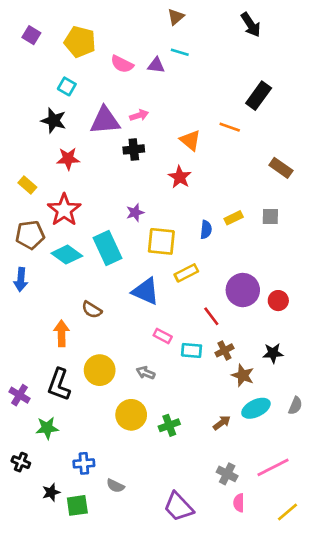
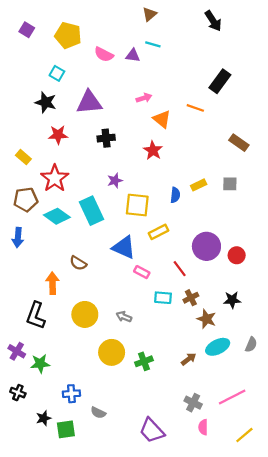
pink arrow: (139, 115) -> (144, 98), moved
black cross: (134, 149) -> (106, 138), moved
pink rectangle: (163, 336) -> (142, 272), moved
black L-shape: (59, 385) -> (36, 316), moved
purple cross: (19, 395) -> (17, 351), moved

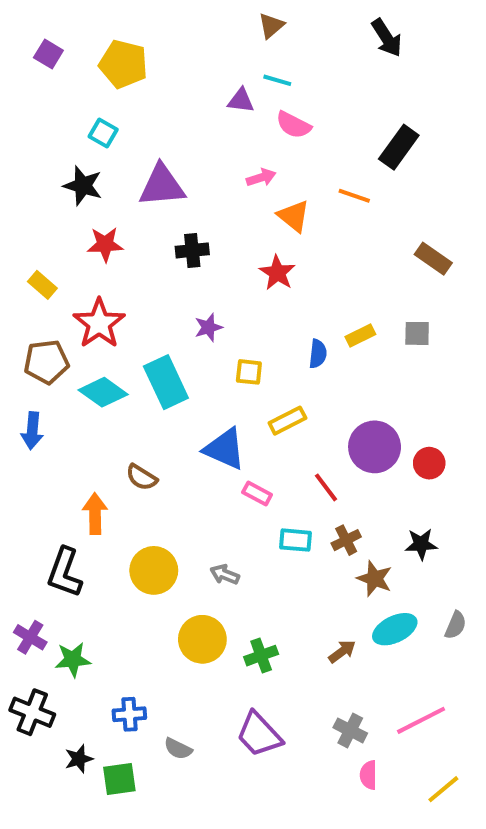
pink semicircle: (104, 54) -> (294, 125), moved
yellow square: (137, 205) -> (249, 372), size x0.6
black cross: (18, 393) -> (32, 712), size x1.5
purple trapezoid: (152, 431) -> (259, 734), moved

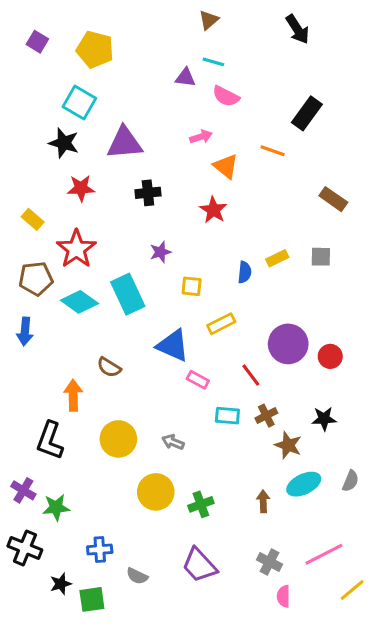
cyan square: (103, 133) -> (79, 102), size x1.5
brown arrow: (342, 651) -> (263, 501), turned -55
yellow line: (443, 789) -> (352, 590), moved

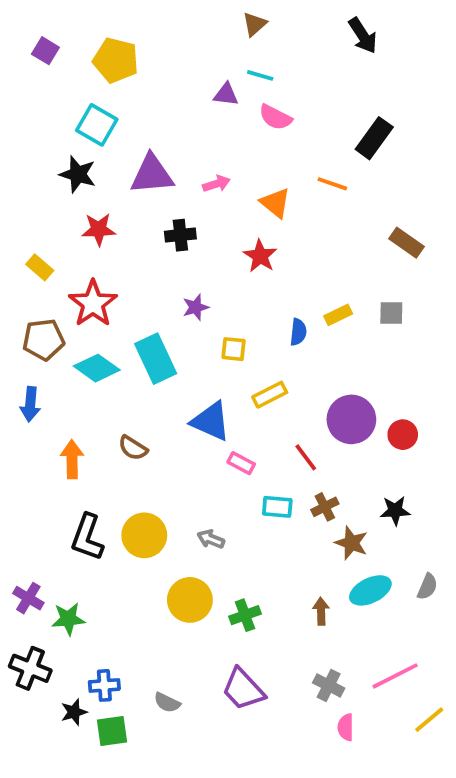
pink arrow: (201, 137) -> (216, 184), moved
orange arrow: (73, 395) -> (72, 459), moved
black L-shape: (50, 441) -> (87, 537), moved
blue cross: (100, 550) -> (104, 685), moved

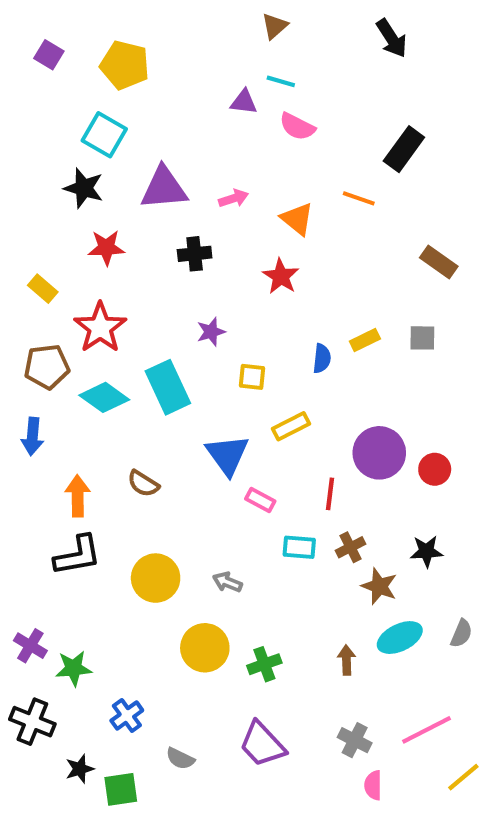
blue triangle: (211, 421) -> (227, 455), turned 30
red line: (306, 457) -> (330, 494), turned 44
black L-shape: (87, 537) -> (78, 555), moved, turned -120
blue cross: (104, 685) -> (127, 716), moved, turned -32

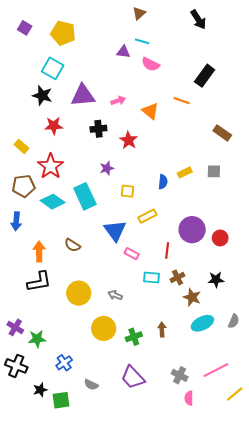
red star: (281, 276) -> (129, 140), moved
brown arrow: (346, 660) -> (162, 329), moved

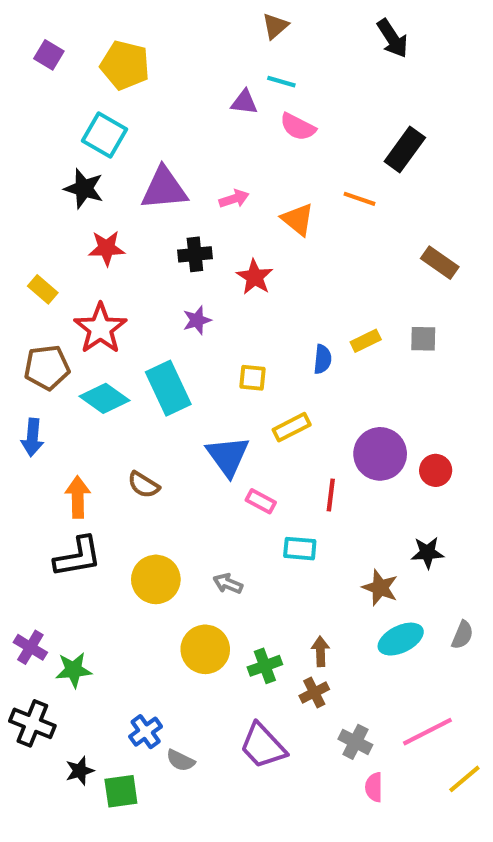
purple star: (107, 168) -> (197, 320), moved
brown cross: (177, 277) -> (314, 693), moved
blue cross: (64, 363) -> (146, 732), moved

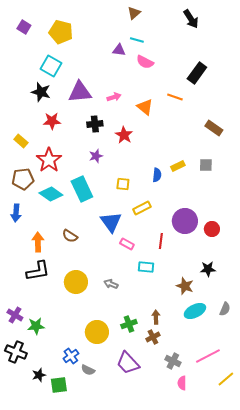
yellow circle: (205, 649) -> (97, 332), moved

